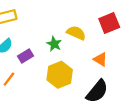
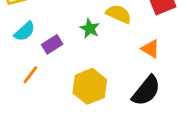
yellow hexagon: (60, 75) -> (90, 86), moved

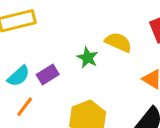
cyan semicircle: (25, 31) -> (19, 76), moved

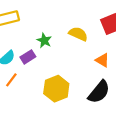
green star: (88, 58) -> (44, 40), moved

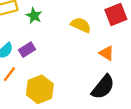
green star: (44, 40) -> (34, 16), moved
yellow hexagon: (56, 89) -> (40, 89), moved

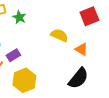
yellow semicircle: (81, 25) -> (59, 35), moved
purple rectangle: (27, 50) -> (13, 55), moved

